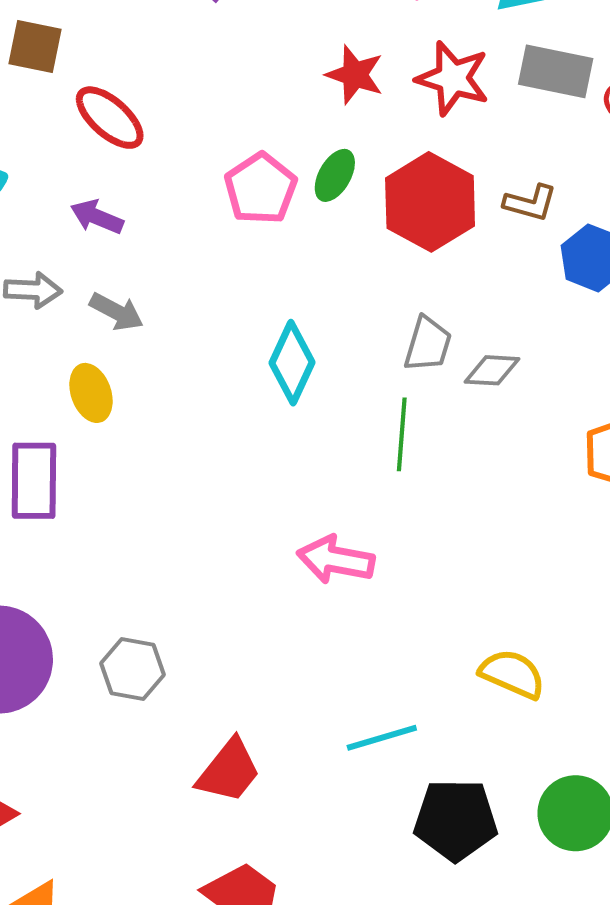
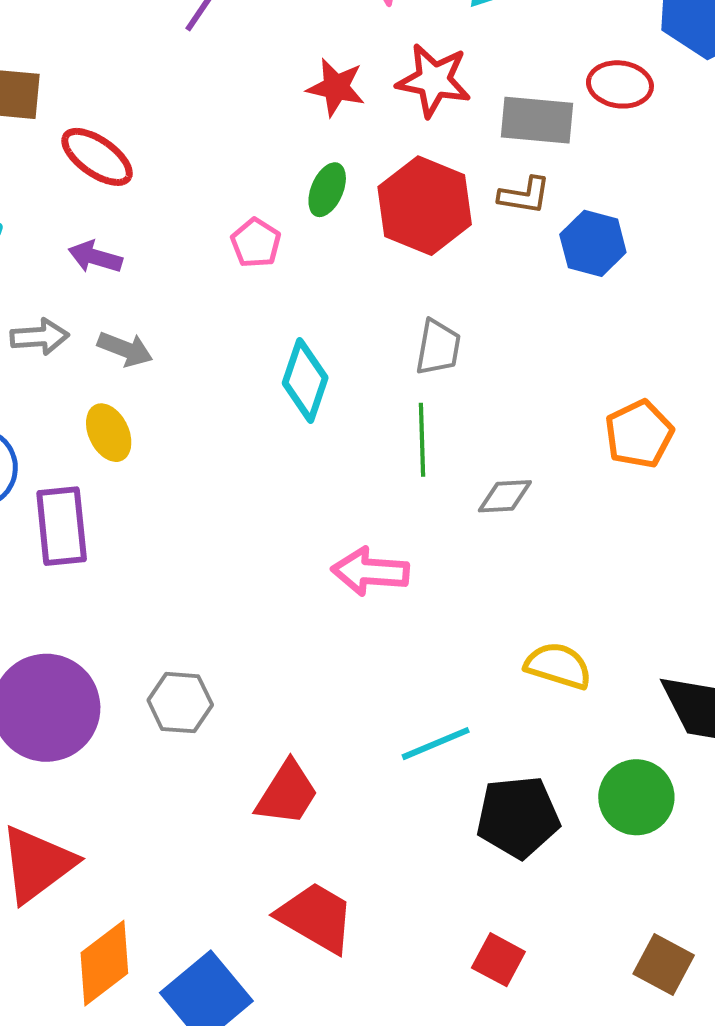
gray rectangle: (556, 71) -> (537, 120), moved
pink pentagon: (261, 189) -> (256, 243), moved, size x0.7
gray diamond: (492, 370) -> (505, 496), moved

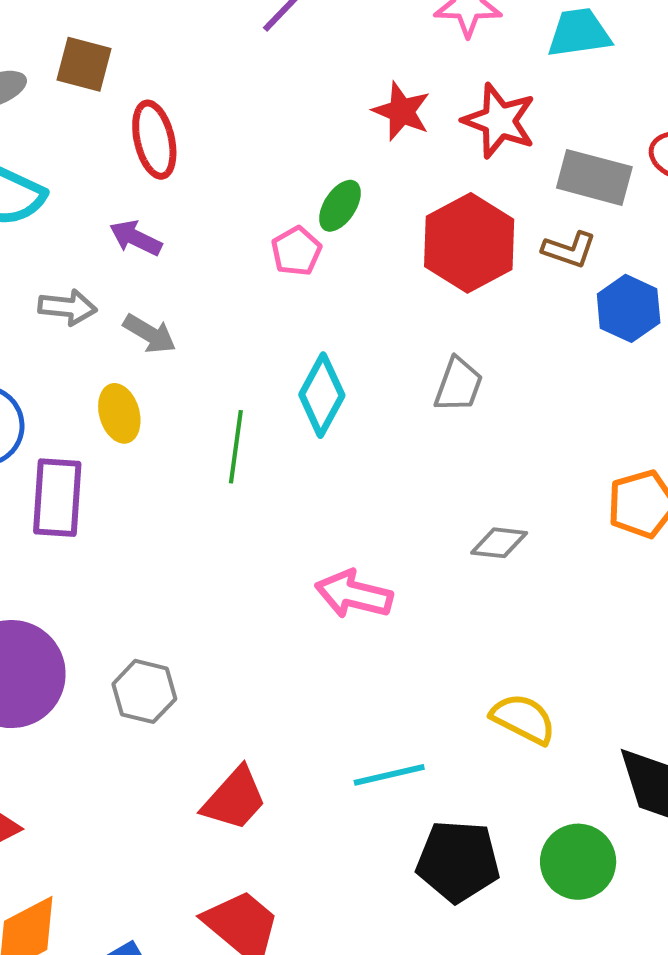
red ellipse: (97, 157) -> (154, 140), turned 32
green ellipse: (327, 190) -> (340, 206), moved
green line: (422, 440) -> (236, 447), moved

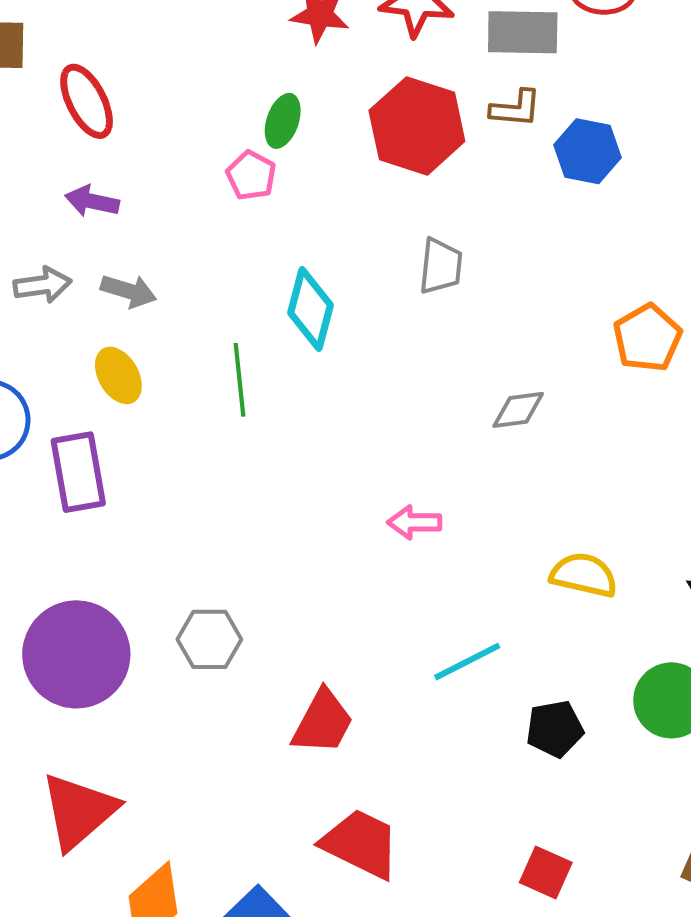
pink arrow: (354, 594) -> (414, 522), moved, size x0.7
black pentagon: (458, 861) -> (555, 729), size x0.7

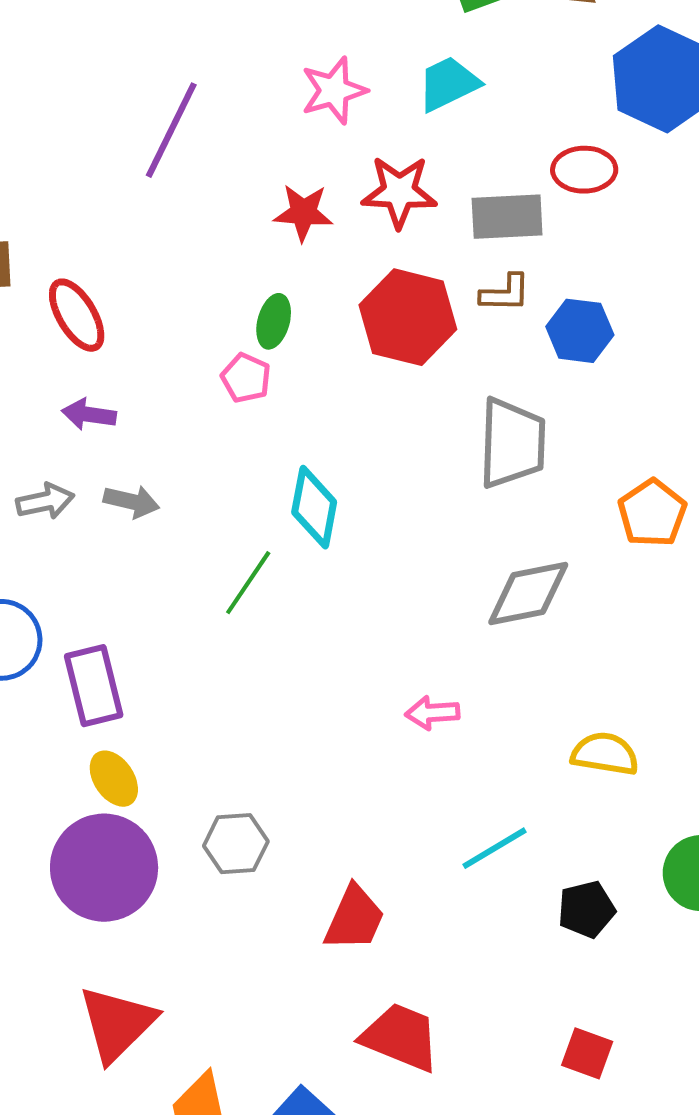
gray trapezoid: (441, 266) -> (512, 443), moved, size x1.6
yellow ellipse: (118, 375) -> (114, 779), moved
green line: (240, 380) -> (248, 583), turned 44
gray diamond: (518, 410) -> (528, 594), size x1.6

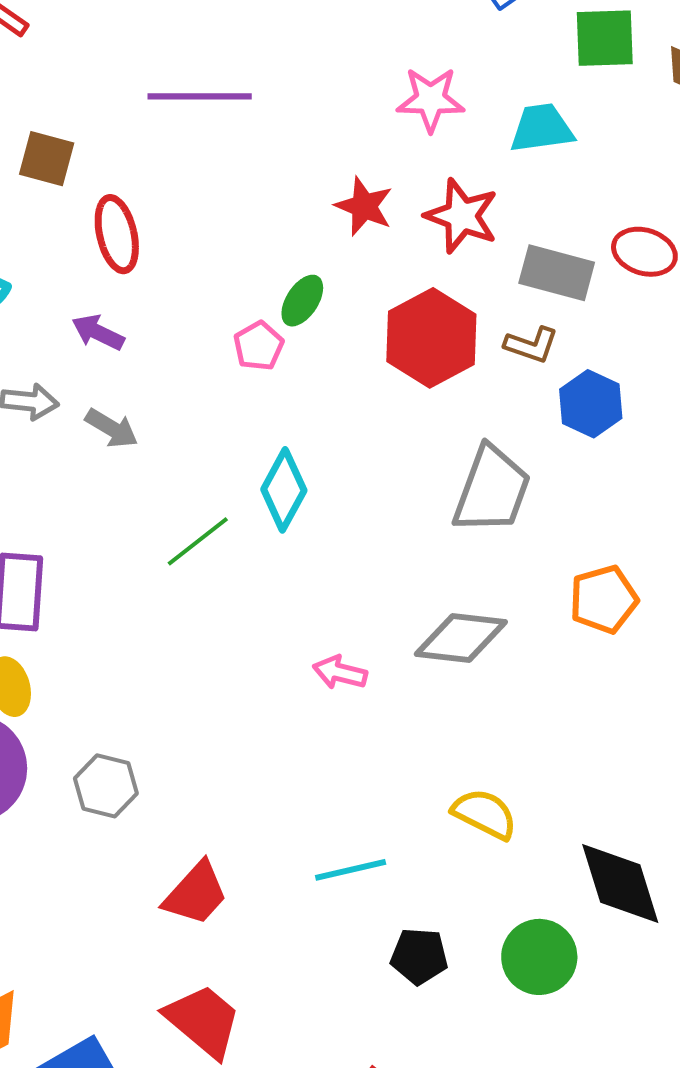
purple line: (171, 130) -> (200, 96), moved, turned 46
pink arrow: (432, 713) -> (340, 672), moved

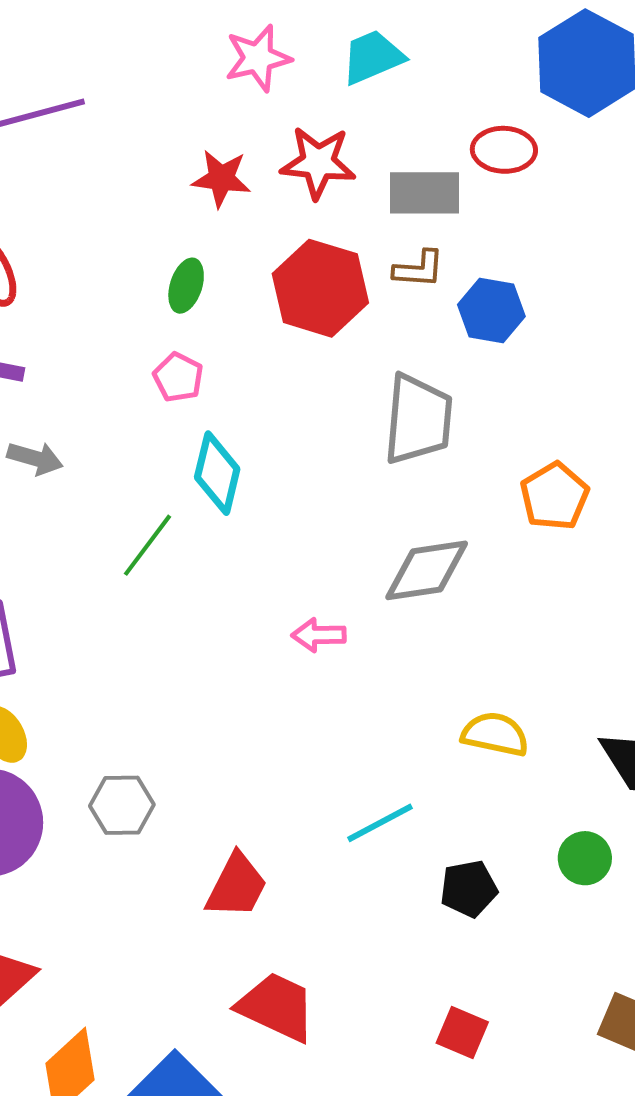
pink pentagon: (259, 346) -> (178, 377), moved
green circle: (539, 957) -> (585, 858), size x0.7

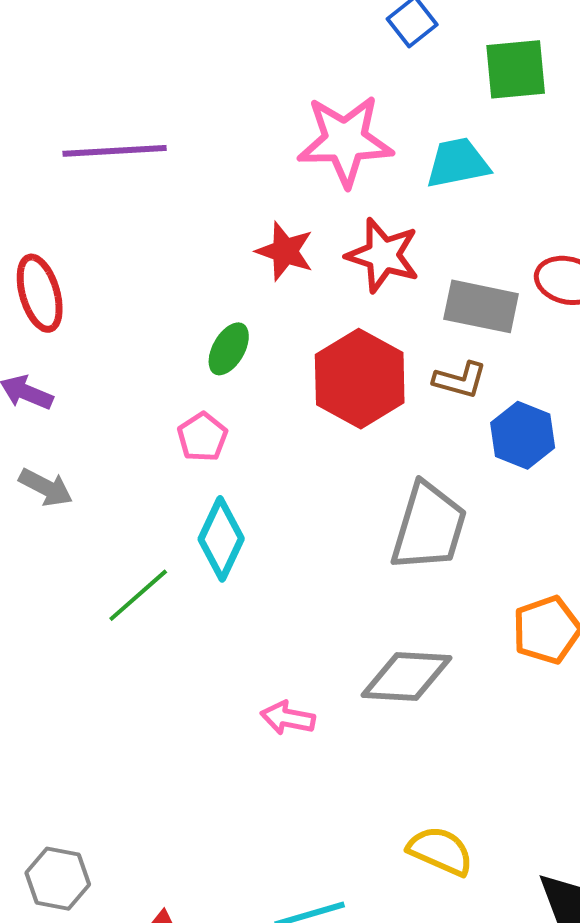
pink star: (258, 58) -> (345, 141), size x1.4
gray hexagon: (122, 805) -> (58, 879), moved

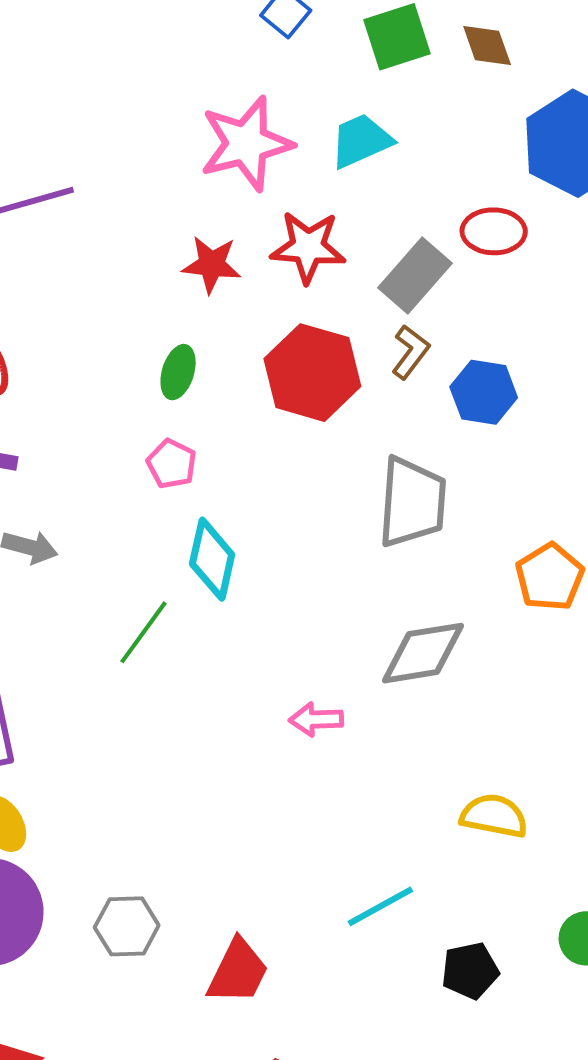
gray rectangle: (481, 306) -> (415, 276), turned -48
brown L-shape: (460, 380) -> (410, 352), turned -56

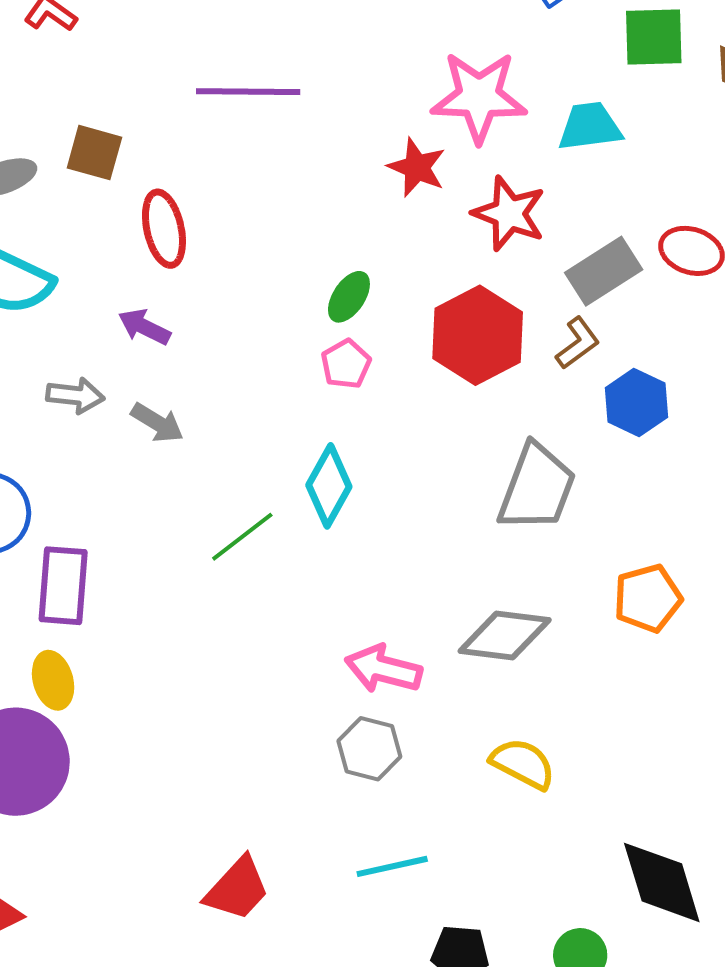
red star: (212, 264) -> (417, 167), moved
pink pentagon: (172, 464) -> (346, 364), moved
pink arrow: (316, 719) -> (383, 669), size x1.4
yellow semicircle: (494, 816) -> (523, 764), moved
gray hexagon: (127, 926) -> (369, 749), moved

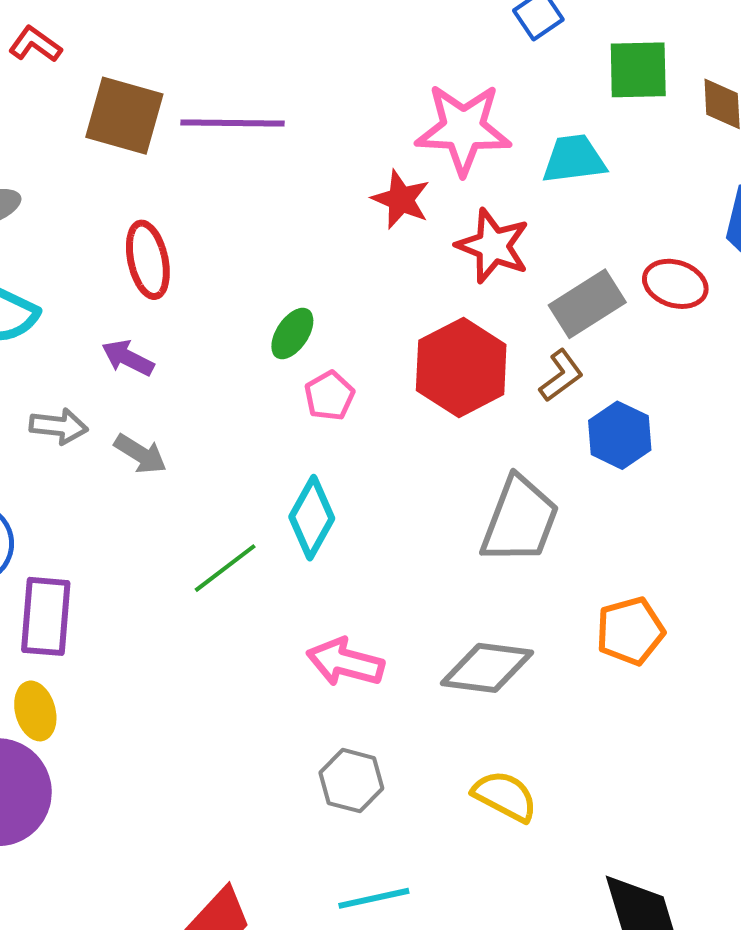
brown square: (94, 153) -> (124, 116), moved, size x1.4
green ellipse: (349, 297) -> (292, 334), moved
pink arrow: (383, 669) -> (345, 662), moved

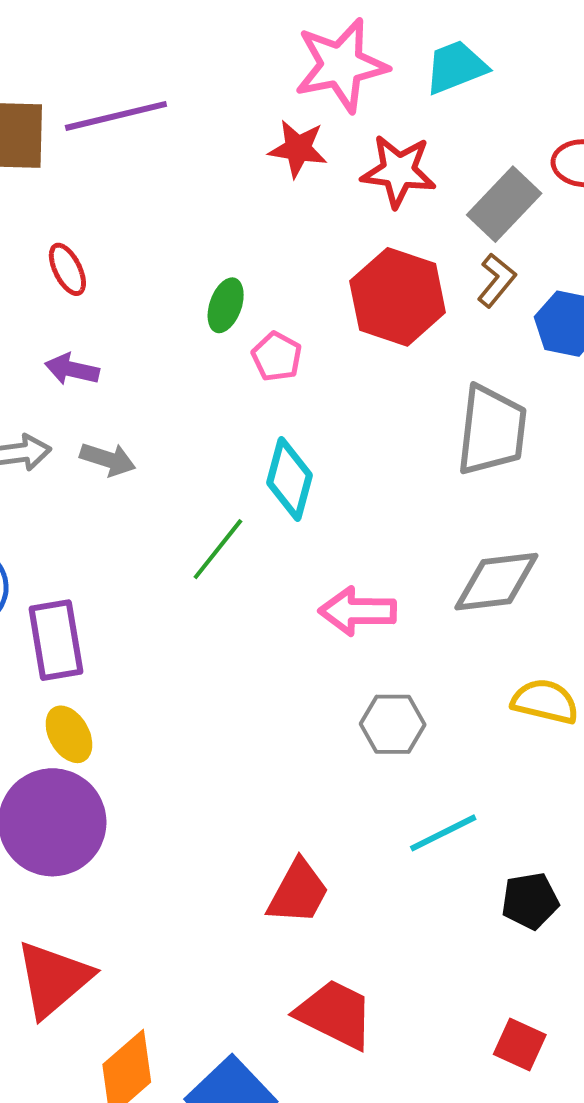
red ellipse: (148, 260) -> (67, 269), size x0.7

